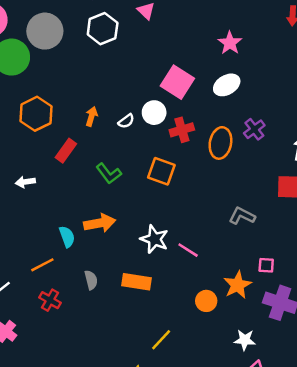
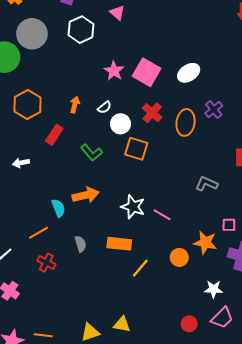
pink star: (230, 43) -> (114, 71), moved
white circle: (154, 113) -> (121, 124), moved
red cross: (182, 130) -> (152, 113), turned -30
orange star: (238, 285) -> (205, 243), turned -30
yellow line: (161, 340) -> (140, 268), moved

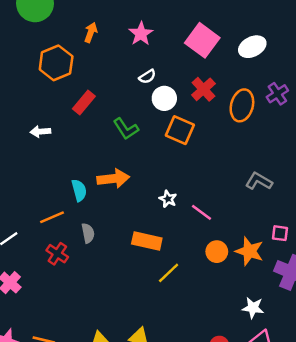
pink star: (114, 71) -> (141, 34), moved
orange arrow: (75, 105) -> (91, 32), moved
white star: (133, 207) -> (168, 199), size x0.6
gray semicircle: (80, 244) -> (88, 233), moved
orange circle: (179, 257) -> (217, 252), moved

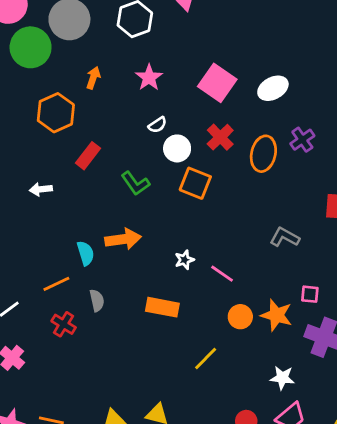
white star: (168, 199) -> (184, 260), turned 30
yellow line: (169, 273) -> (206, 359), moved

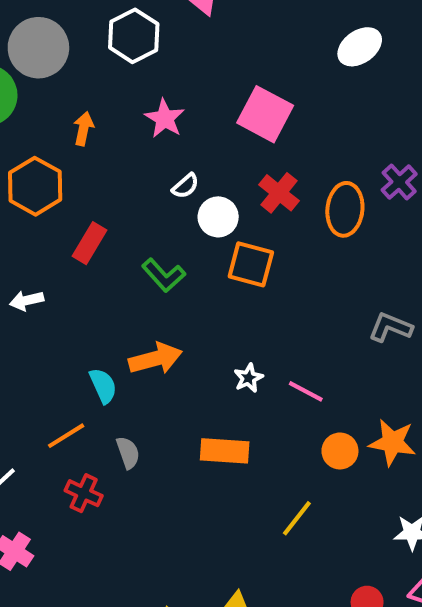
white ellipse: (273, 88) -> (360, 47), moved

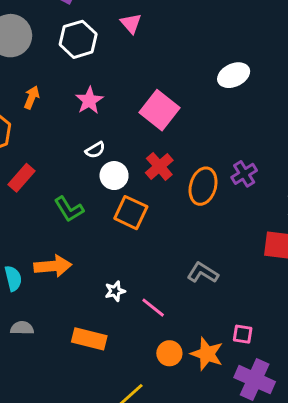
gray L-shape: (390, 327) -> (203, 273), moved
gray semicircle: (128, 453) -> (22, 328), turned -80

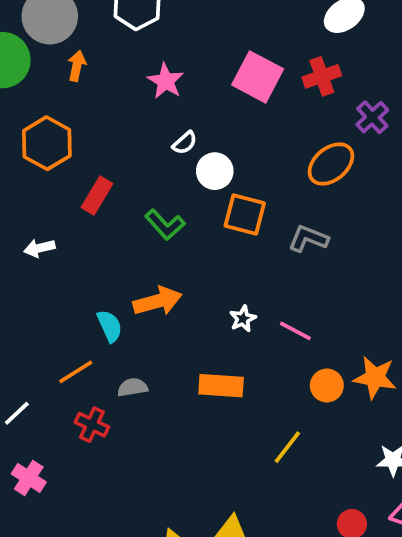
orange arrow: (32, 97) -> (77, 66), moved
red cross: (159, 166) -> (322, 76), moved, turned 32
purple cross: (244, 174) -> (372, 117), moved
orange ellipse: (203, 186) -> (331, 164), turned 45
gray L-shape: (203, 273) -> (308, 239), moved

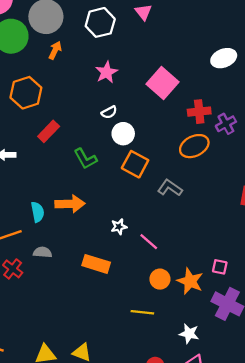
red cross: (322, 76) -> (199, 112), moved
yellow line: (287, 447) -> (142, 312), moved, turned 45

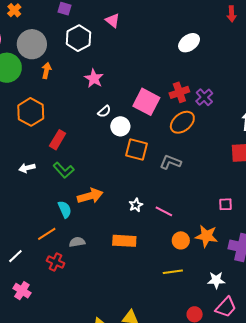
pink square: (163, 83) -> (146, 102), moved
green L-shape: (85, 159) -> (64, 170), moved
pink square: (220, 267) -> (225, 204), moved

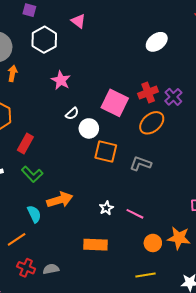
gray semicircle: (77, 242) -> (51, 269), moved

